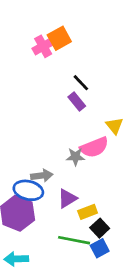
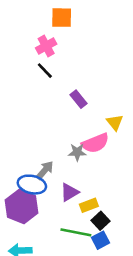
orange square: (59, 38) -> (62, 18), moved, turned 30
black line: (81, 83) -> (45, 71), moved
gray arrow: (42, 176) -> (45, 170), turned -42

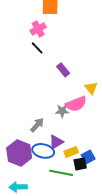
blue ellipse: (32, 185) -> (43, 151), moved
black square: (100, 221) -> (80, 164), turned 32
blue square: (100, 240) -> (88, 157), moved

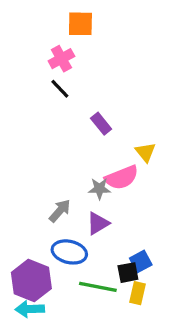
purple triangle: (56, 142) -> (98, 223), moved
yellow rectangle: (71, 152) -> (137, 293), moved, turned -56
purple hexagon: (19, 153) -> (31, 280), moved

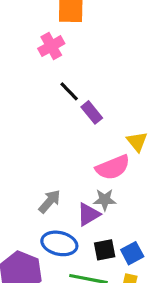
black line: (60, 89) -> (69, 91), moved
gray star: (99, 189) -> (105, 200), moved
black square: (128, 273) -> (105, 250), moved

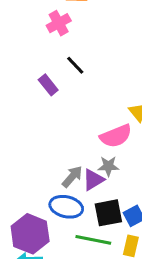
purple rectangle: (92, 112) -> (48, 85), moved
gray arrow: (50, 201) -> (72, 177), moved
black square: (105, 250) -> (108, 213), size x1.4

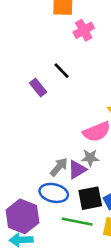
pink cross: (59, 23) -> (84, 30), moved

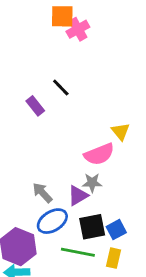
pink cross: (84, 30) -> (78, 29), moved
gray arrow: (59, 167) -> (42, 193), moved, turned -84
blue ellipse: (54, 193) -> (52, 221), turned -44

